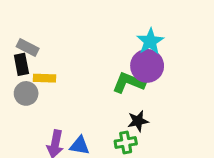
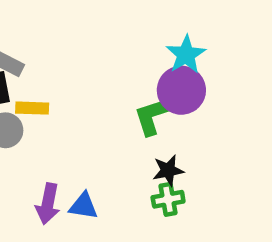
green L-shape: (129, 83) -> (155, 115), turned -40
green cross: (126, 142) -> (168, 199), moved

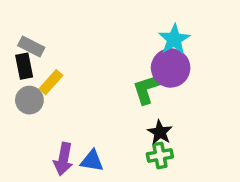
yellow rectangle: (32, 108) -> (51, 82), turned -50
black star: (168, 170) -> (160, 132), turned -30

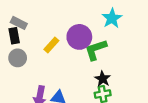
purple circle: (171, 68) -> (79, 37), moved
yellow rectangle: (51, 82) -> (51, 45), moved

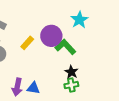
green L-shape: (96, 50) -> (65, 47), turned 65

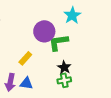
yellow rectangle: (27, 43) -> (25, 58), moved
green L-shape: (65, 47) -> (58, 42), turned -55

